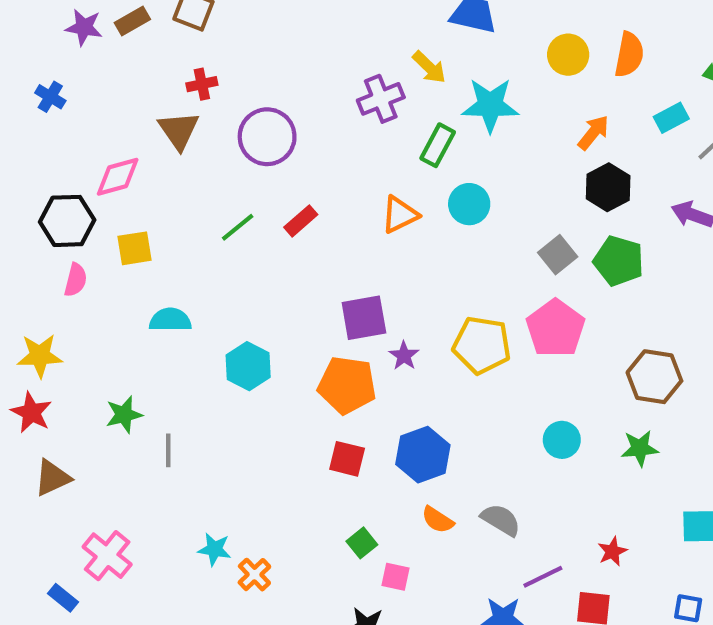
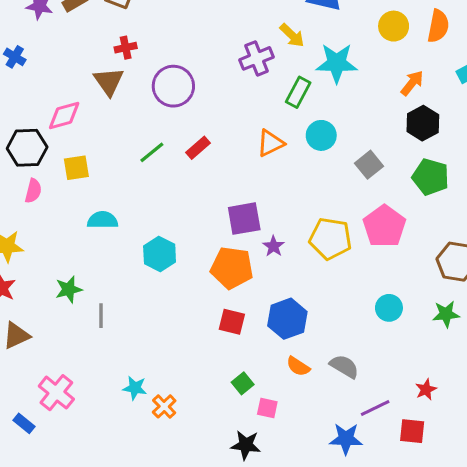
gray square: (558, 255) -> (369, 165), moved

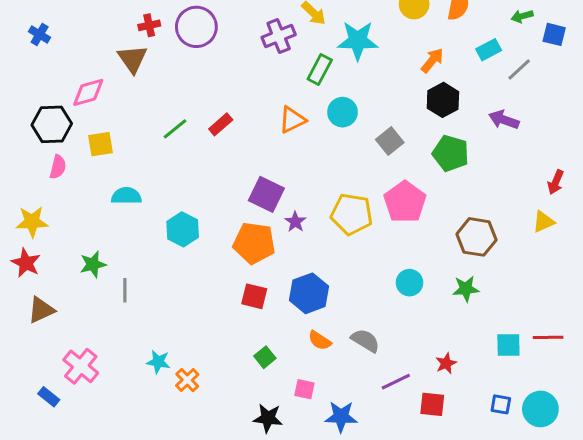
purple circle: (173, 86) -> (196, 27), moved
purple square: (244, 219) -> (266, 194), turned 36
pink square: (267, 408) -> (304, 389), moved
blue star: (346, 439) -> (341, 417), moved

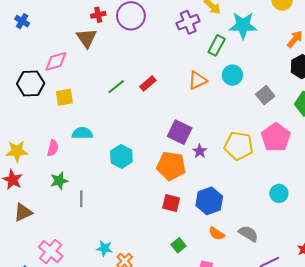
pink semicircle: (58, 167) -> (53, 148), moved

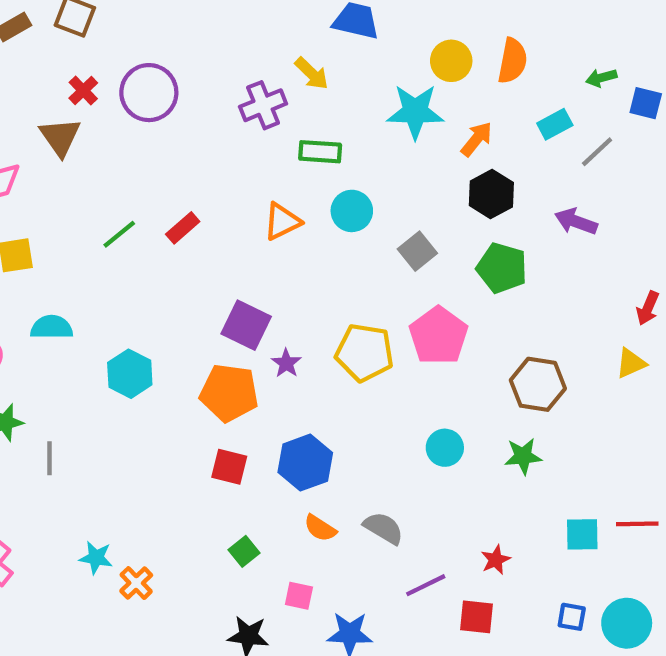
red cross: (98, 15) -> (83, 90), turned -32
cyan star: (243, 25) -> (415, 112), moved
green rectangle: (217, 45) -> (320, 152), turned 66

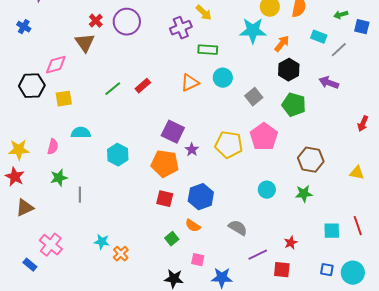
cyan rectangle: (555, 124) -> (319, 37), turned 49
yellow triangle: (631, 363) -> (357, 173), moved, turned 35
red line: (637, 524) -> (358, 226), turned 72
orange semicircle: (320, 528) -> (193, 226), moved

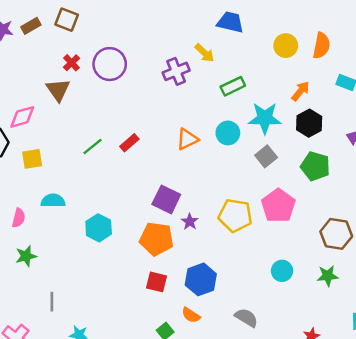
cyan star: (253, 31) -> (265, 118), moved
green rectangle: (208, 50) -> (233, 86), moved, turned -30
gray line: (80, 195) -> (52, 302), moved

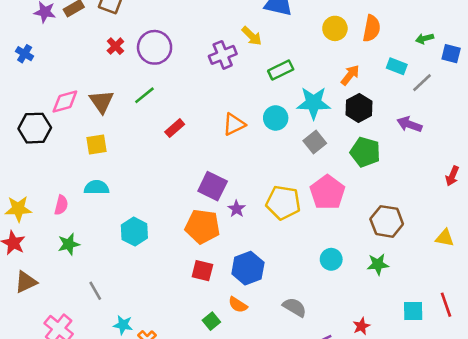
brown triangle: (58, 90) -> (102, 102), moved
green line: (92, 147) -> (144, 95), moved
yellow square: (32, 159) -> (97, 144), moved
cyan hexagon: (99, 228) -> (134, 232), moved
gray line: (52, 302) -> (95, 291), turned -30

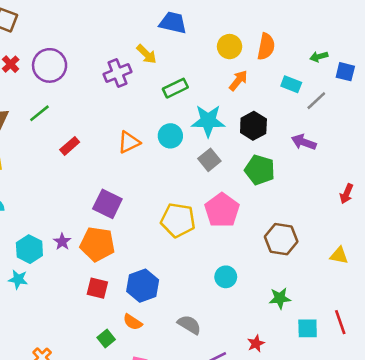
orange arrow: (350, 75) -> (238, 81), moved
purple star: (237, 209) -> (62, 242), moved
green star: (378, 264) -> (280, 298), moved
cyan star: (123, 325) -> (18, 279), moved

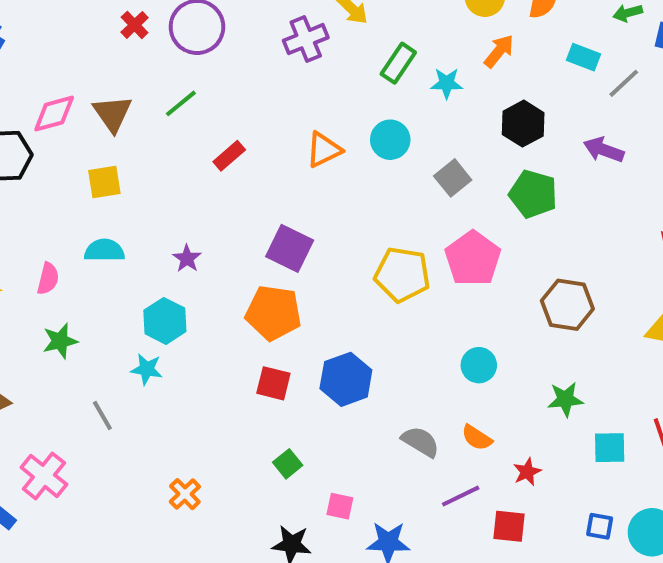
green rectangle: (175, 88) -> (398, 63), turned -30
cyan star: (208, 121) -> (447, 83), moved, size x0.6
purple star: (62, 242) -> (187, 258), moved
orange semicircle: (133, 322) -> (477, 438), moved

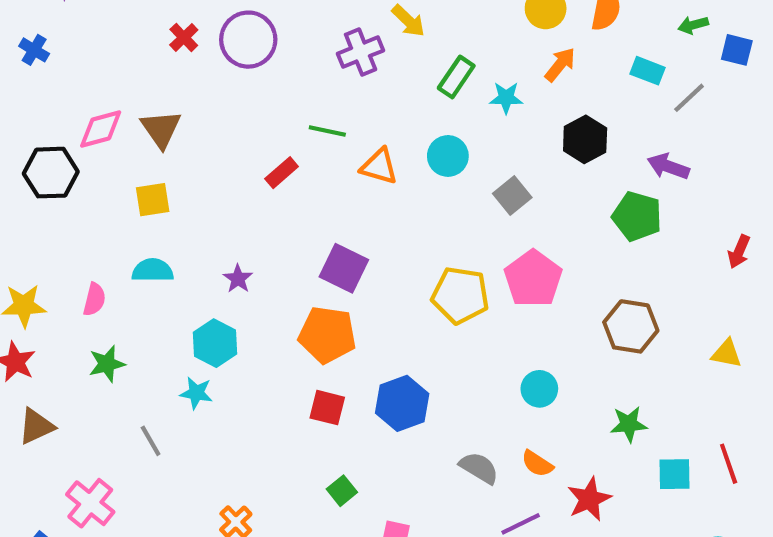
green line: (181, 103) -> (327, 131), moved, turned 51
orange triangle: (324, 150) -> (379, 166), turned 42
green pentagon: (533, 194) -> (637, 216), moved
red star: (527, 472) -> (589, 499), size x1.5

